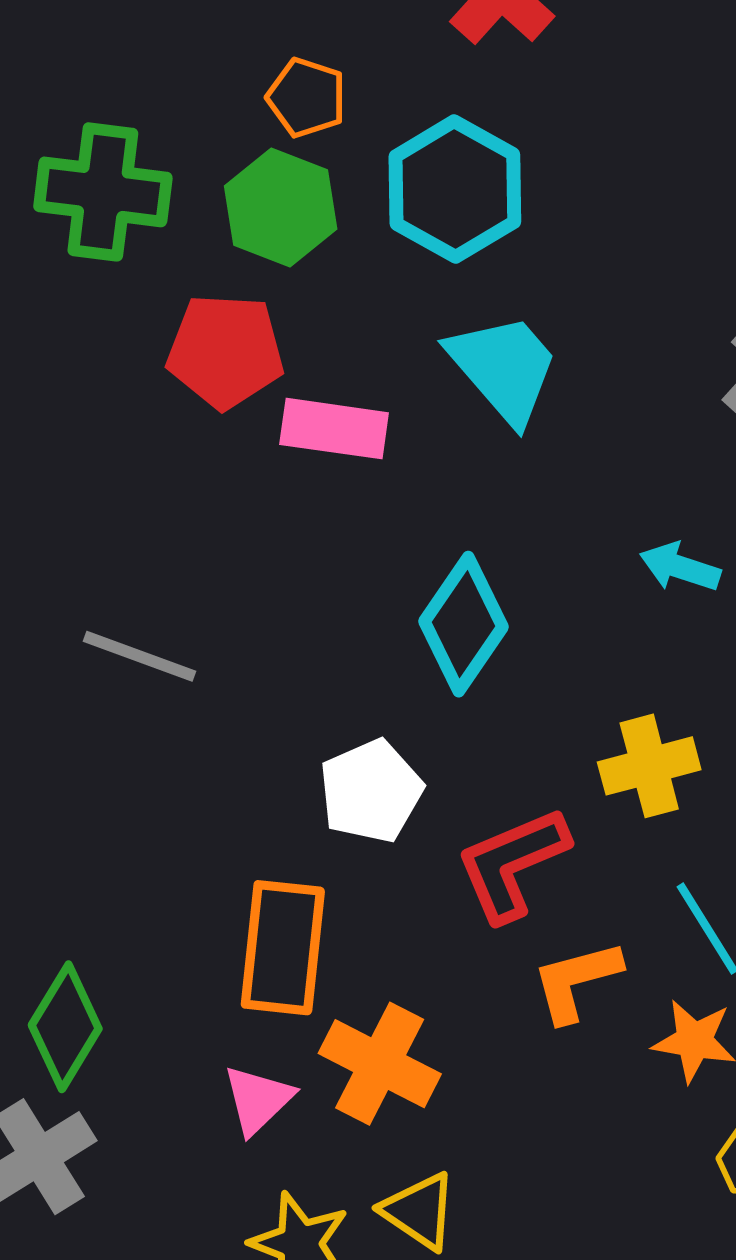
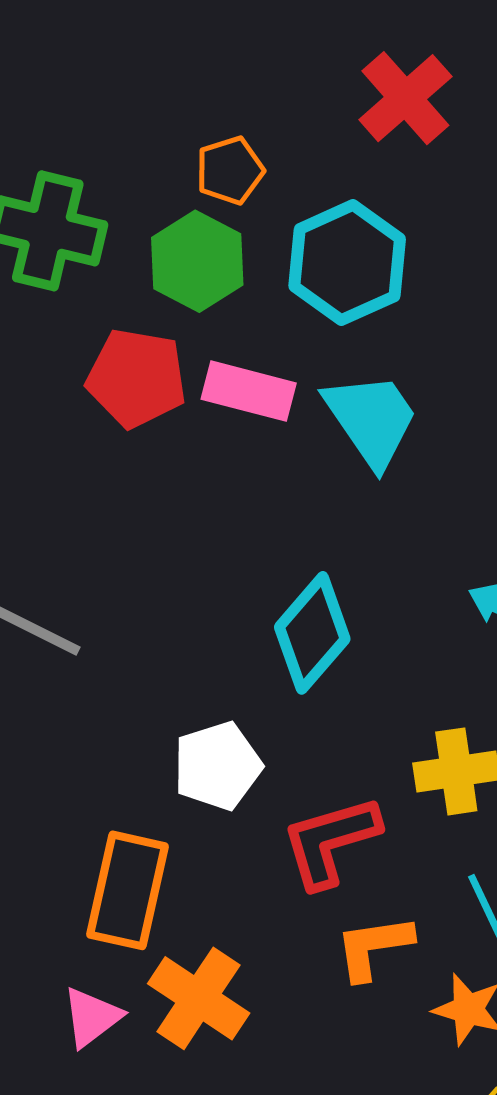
orange pentagon: (307, 98) -> (230, 170), turned 30
pink rectangle: (334, 429) -> (249, 391), moved

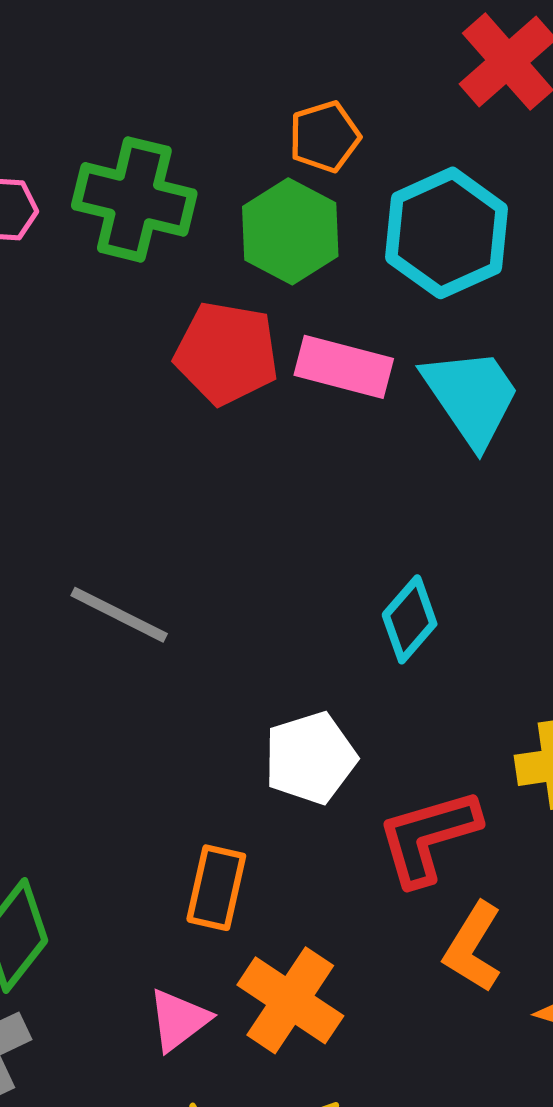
cyan diamond: (312, 633) -> (410, 619), size x0.7
orange rectangle: (128, 890) -> (216, 888), size x0.7
orange L-shape: (374, 947) -> (473, 947), turned -50

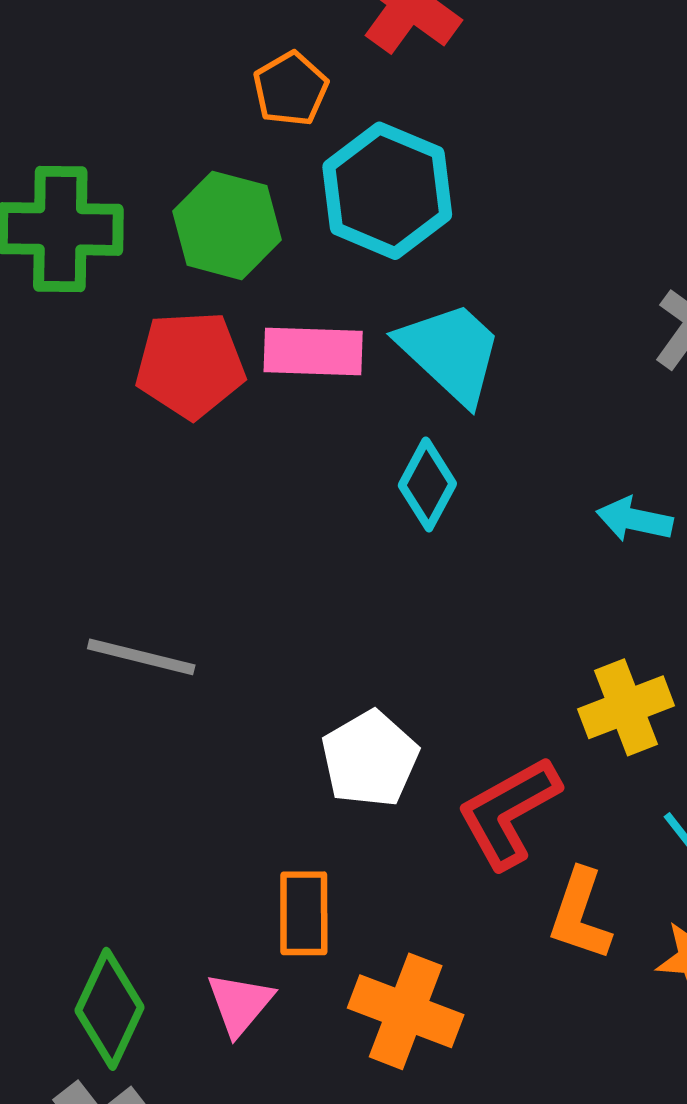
orange pentagon: (324, 137) -> (291, 89), moved
cyan diamond: (410, 619) -> (427, 484), moved
pink triangle: (179, 1020) -> (240, 1004), moved

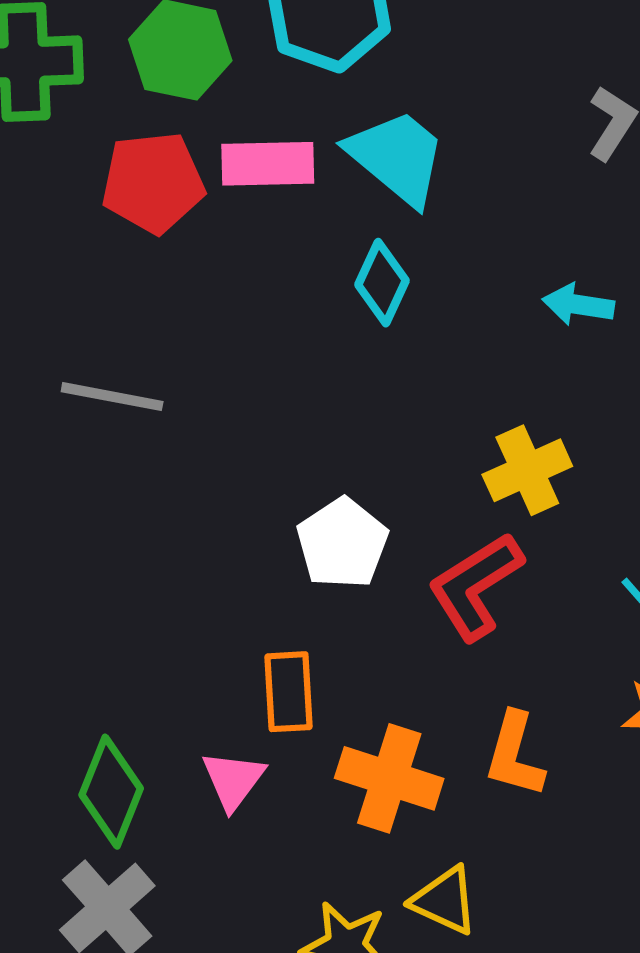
gray line: (141, 657) -> (112, 397), moved
yellow cross: (626, 707) -> (527, 470), moved
orange L-shape: (580, 915) -> (515, 755), moved

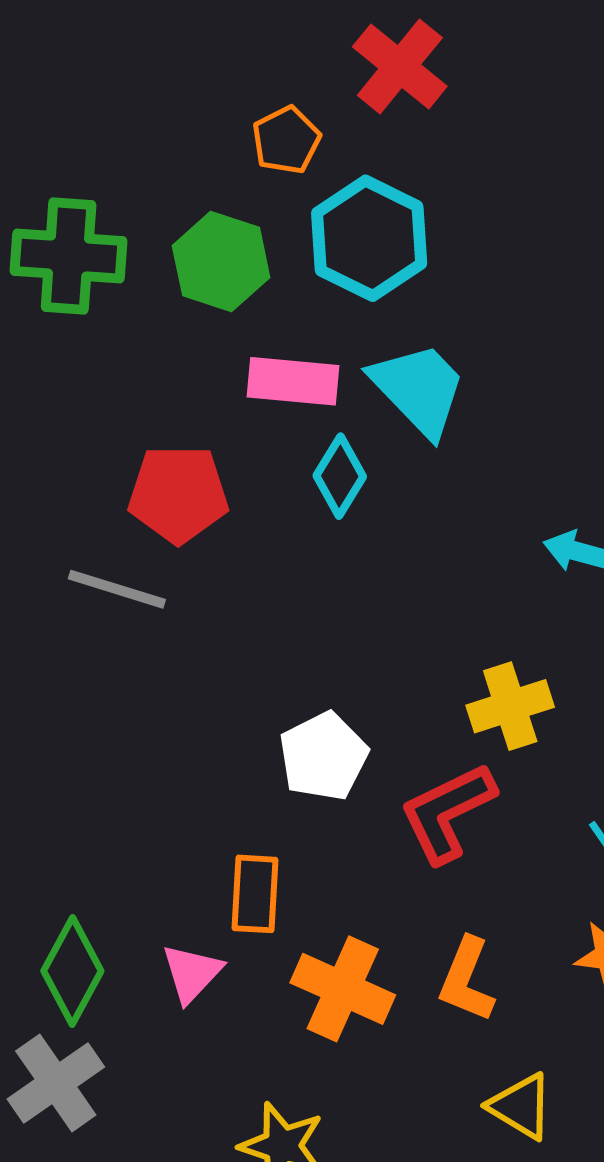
red pentagon: (153, 183) -> (178, 494), moved
cyan diamond: (382, 283) -> (340, 476), moved
yellow triangle: (445, 901) -> (521, 1106), moved

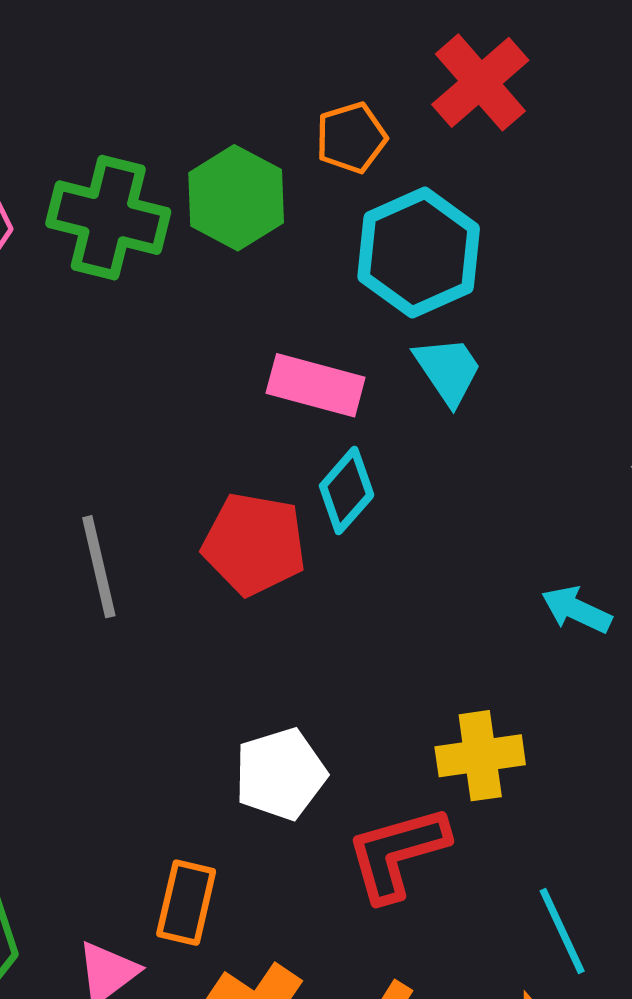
green hexagon: (221, 262) -> (236, 198), moved
cyan trapezoid: (419, 389) -> (448, 370), moved, size x0.7
red pentagon: (178, 494) -> (254, 544), moved
gray line: (117, 589) -> (99, 567), turned 50

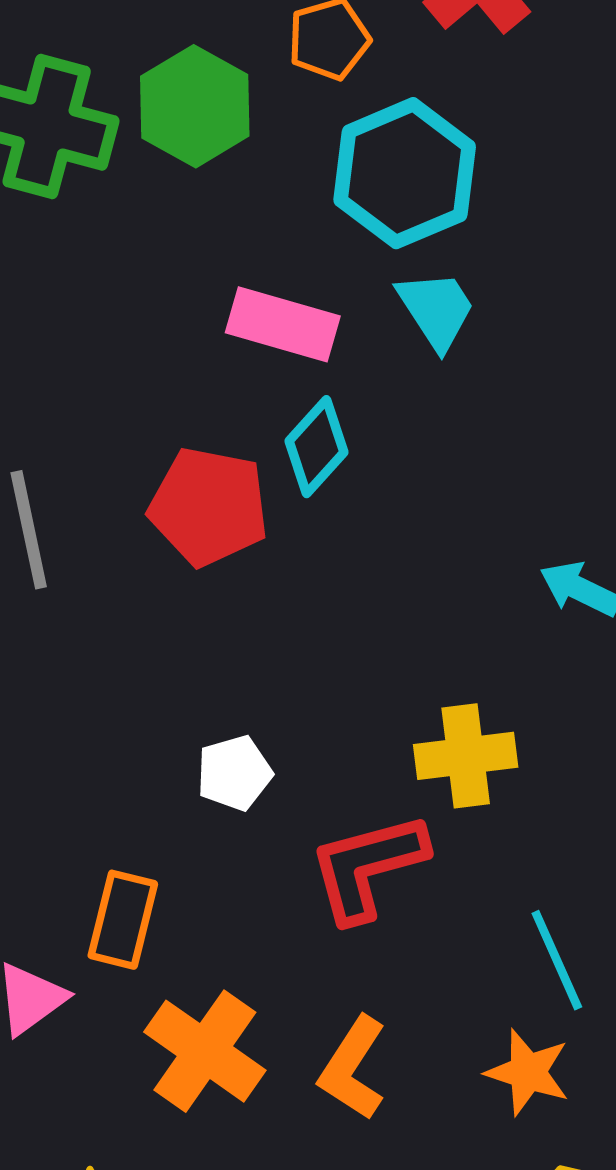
white pentagon: (280, 774) -> (234, 773), size x0.7

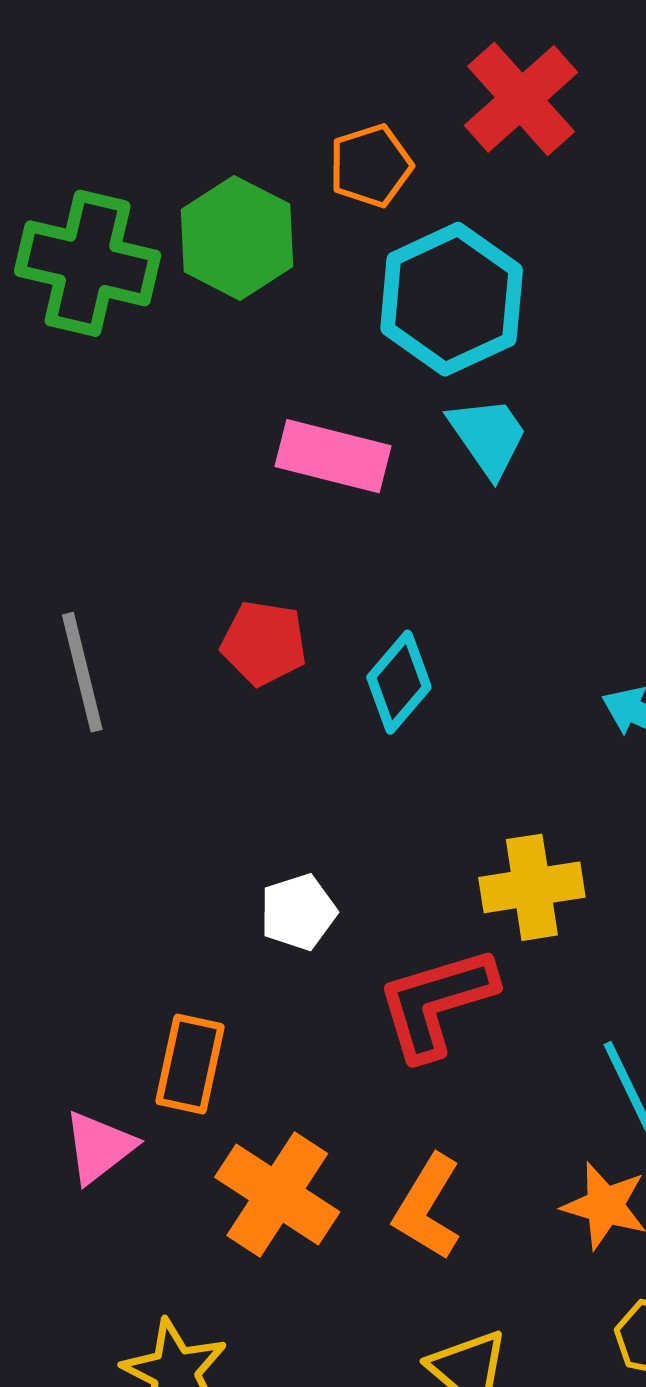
cyan diamond: (316, 447) -> (399, 682), moved
red pentagon: (209, 507) -> (264, 643), size x0.7

